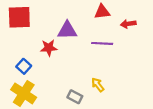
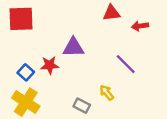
purple triangle: (67, 30) -> (73, 47), moved
purple line: (102, 43) -> (126, 64), moved, turned 42
red star: (49, 48) -> (50, 65), moved

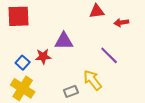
yellow arrow: (107, 93) -> (93, 80), size x1.5
gray rectangle: (82, 106) -> (71, 91), turned -48

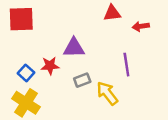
purple line: (109, 55) -> (126, 65), turned 36
gray rectangle: (71, 91) -> (82, 80), moved

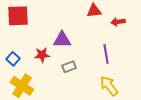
blue square: (26, 73) -> (13, 59), moved
yellow arrow: (107, 93) -> (109, 86), moved

